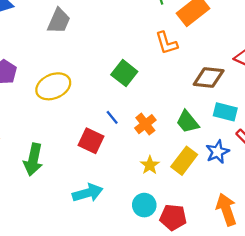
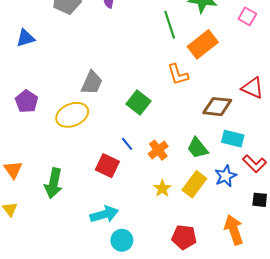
gray trapezoid: (59, 21) -> (92, 83), moved
cyan circle: (144, 205) -> (122, 240), moved

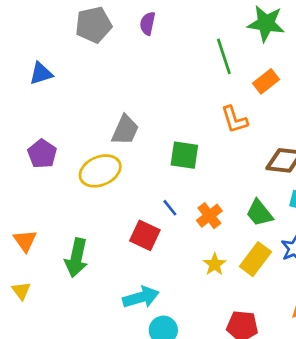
orange rectangle: (203, 44) -> (266, 81), size x0.7
green square: (138, 102) -> (184, 155), turned -30

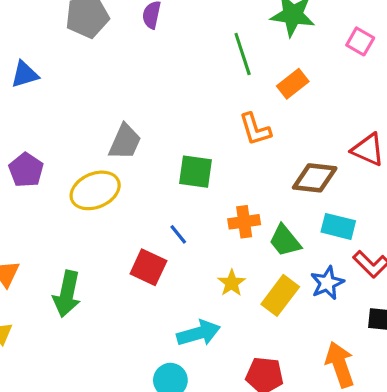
orange cross: (209, 216) -> (244, 222), moved, turned 30
yellow star: (215, 264) -> (232, 283), moved
cyan arrow: (141, 297) -> (199, 333), moved

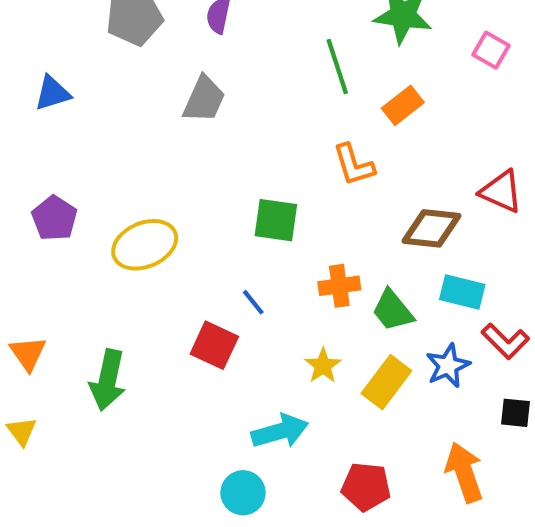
gray trapezoid: (125, 142) -> (204, 99), moved

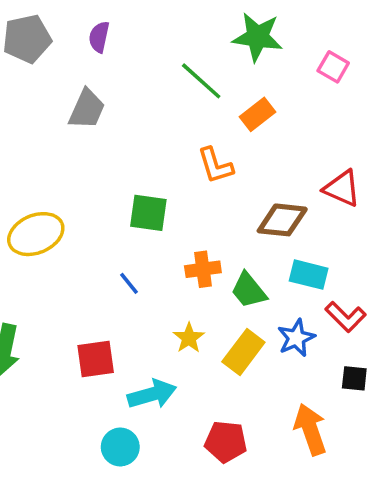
green line: (337, 66) -> (201, 81), turned -30
red square: (214, 345) -> (96, 359), moved, turned -33

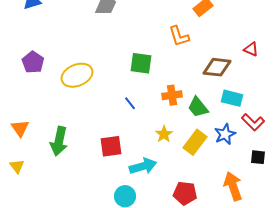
red triangle: (342, 188) -> (251, 49), size x0.7

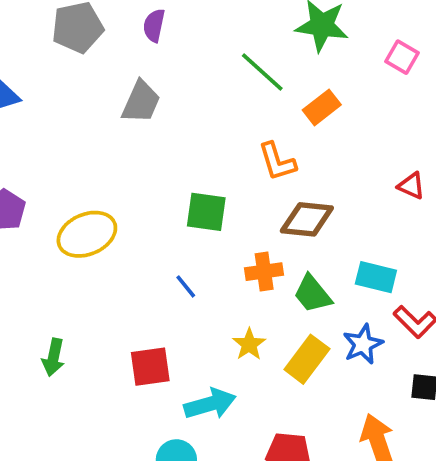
brown diamond: (217, 67) -> (307, 219), moved
green arrow: (59, 141) -> (53, 357), size x0.7

